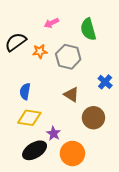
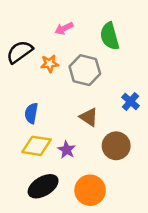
purple star: (54, 133) -> (67, 150), moved

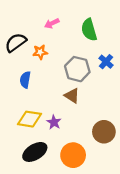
gray hexagon: (85, 70) -> (77, 69), moved
blue cross: (131, 101) -> (106, 62), moved
blue semicircle: (31, 113) -> (25, 80), moved
brown circle: (116, 146) -> (104, 132), moved

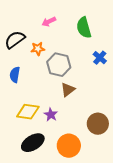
gray hexagon: (77, 69) -> (59, 65), moved
blue semicircle: (25, 80) -> (15, 75), moved
brown triangle: (72, 96) -> (68, 90), turned 49

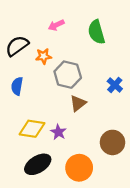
blue cross: (100, 58) -> (115, 85), moved

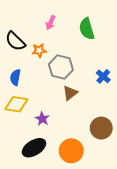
pink arrow: (56, 25) -> (51, 23), turned -40
black semicircle: (17, 46) -> (15, 41), turned -100
yellow diamond: (32, 129) -> (16, 104), moved
purple star: (58, 132) -> (42, 119), moved

